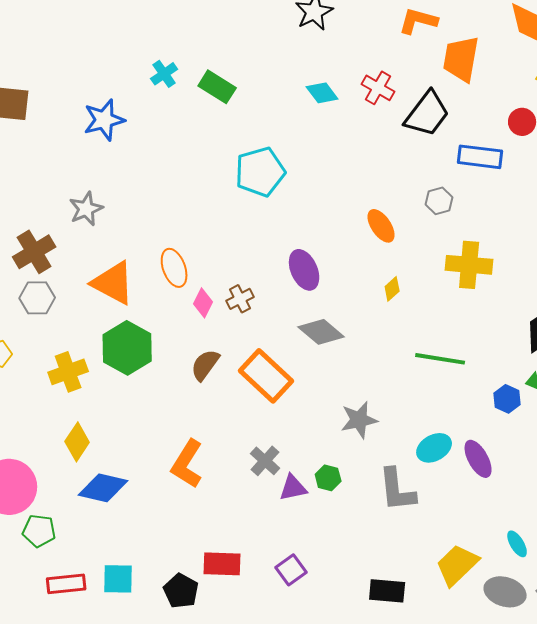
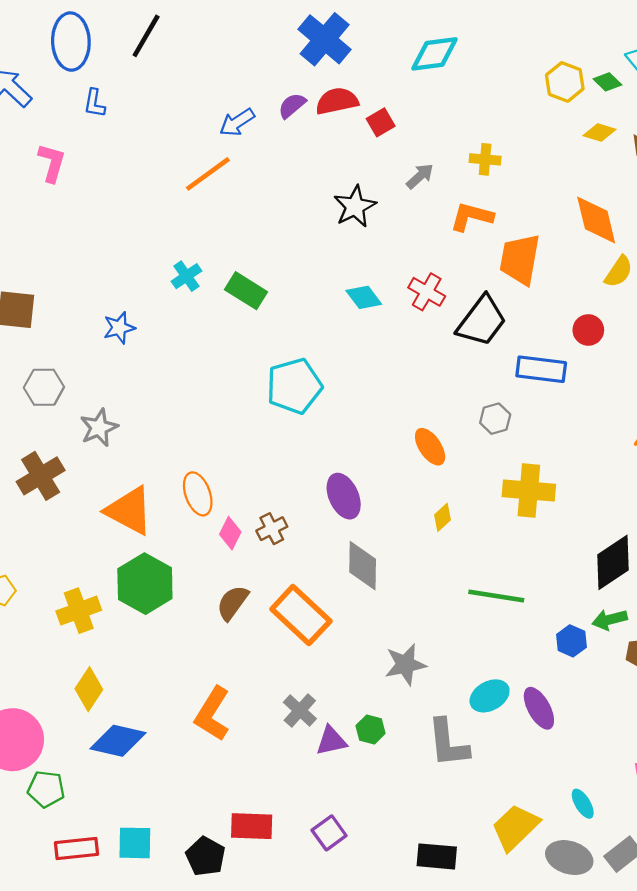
blue star: (104, 120) -> (119, 328), size x0.7
gray hexagon: (37, 298) -> (44, 387), moved
gray diamond: (321, 332) -> (363, 566), turned 51

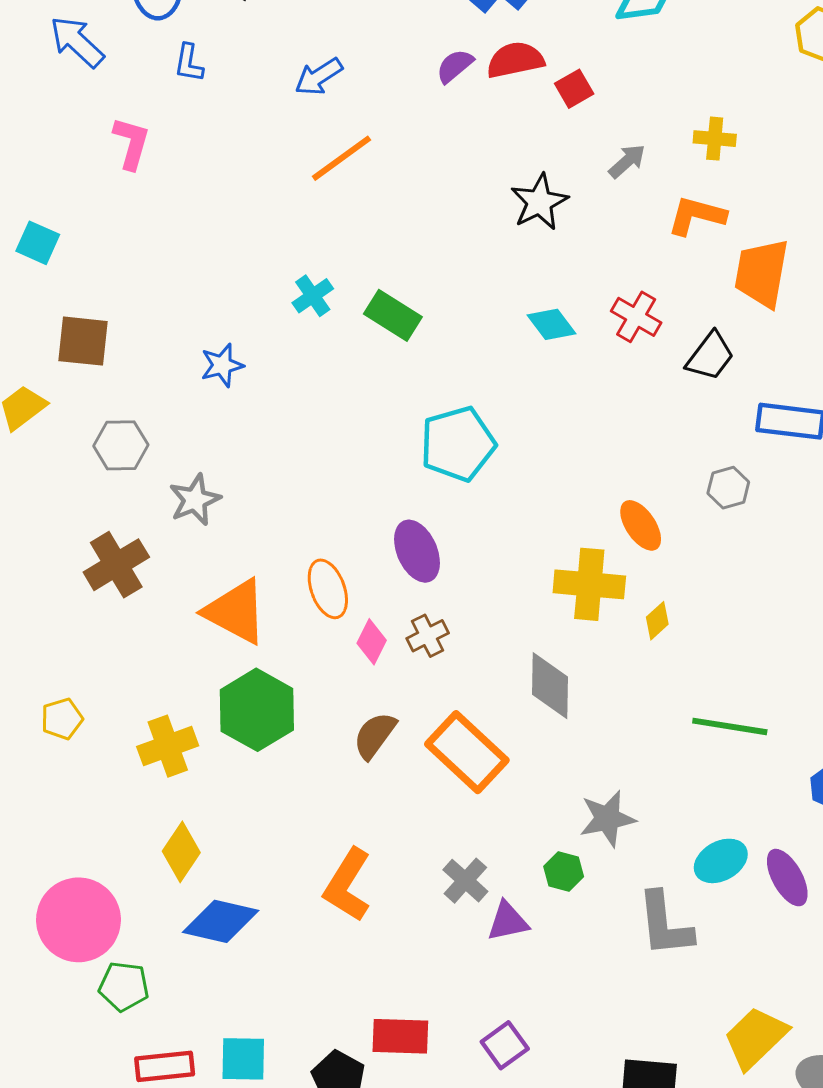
blue arrow: (237, 122) -> (319, 77), moved
black trapezoid: (482, 321) -> (710, 356), size x0.7
yellow cross: (529, 490) -> (589, 584), moved
purple ellipse: (344, 496) -> (417, 551), moved
green hexagon: (371, 730) -> (564, 871), moved

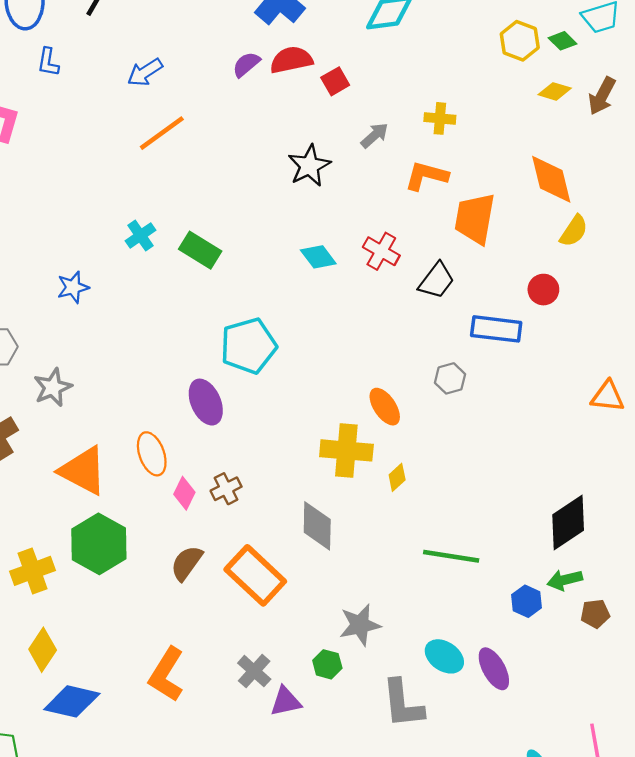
purple ellipse: (417, 551) -> (206, 402), moved
cyan ellipse: (721, 861) -> (444, 656), turned 63

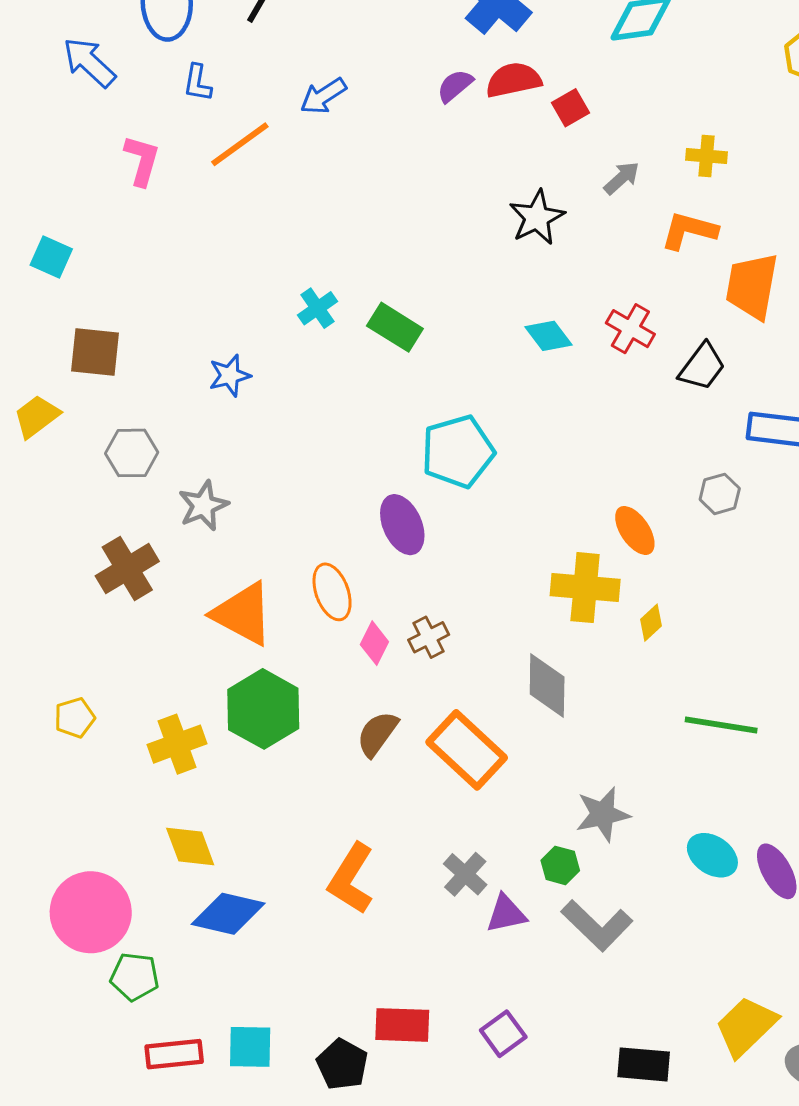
orange line: (162, 133) -> (240, 144), moved
yellow diamond: (43, 650) -> (190, 846), turned -54
gray L-shape: (403, 704) -> (597, 925), moved, turned -40

